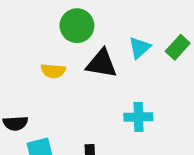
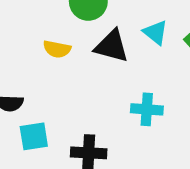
cyan triangle: (140, 48) -> (155, 32), turned -45

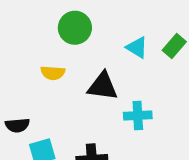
black triangle: (112, 46) -> (103, 86), moved

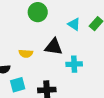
yellow semicircle: (53, 73) -> (26, 53), moved

